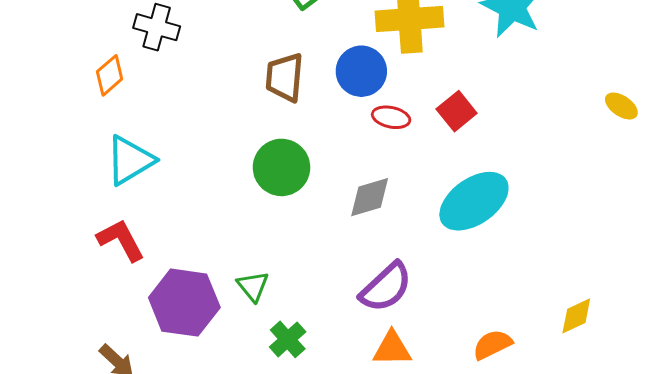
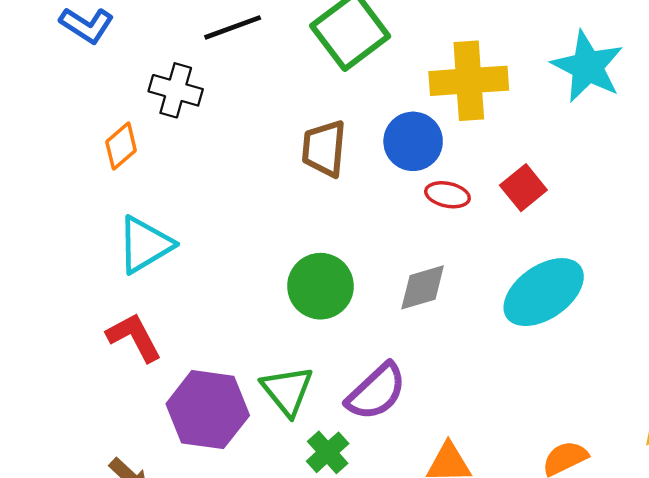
green circle: (282, 167) -> (320, 286), moved
green triangle: (253, 286) -> (287, 391), size x1.4
purple semicircle: (386, 287) -> (376, 392), moved

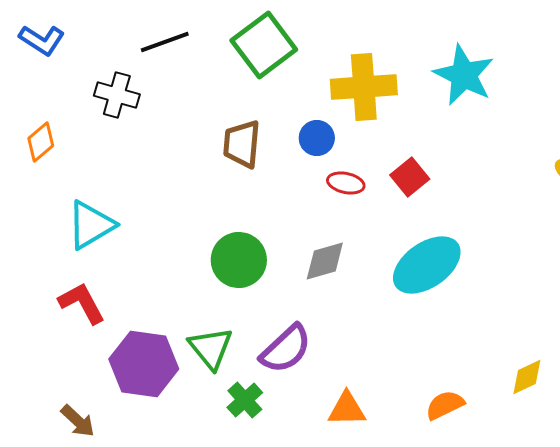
blue circle: (413, 141) -> (317, 138), size x0.7
orange diamond: (121, 146) -> (41, 142), moved

